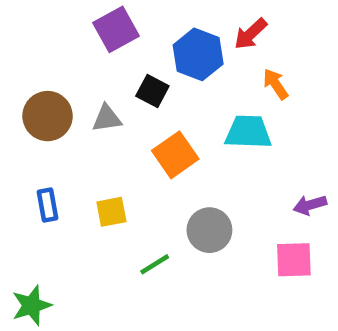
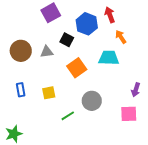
red arrow: (251, 34) -> (110, 15), turned 112
purple arrow: (310, 205) -> (136, 90), turned -56

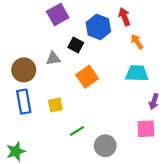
brown circle: (21, 51) -> (24, 70), moved
cyan trapezoid: (109, 58) -> (137, 73), moved
blue rectangle: (21, 90) -> (24, 102), size x1.5
gray circle: (92, 101) -> (105, 146), moved

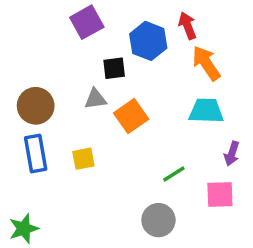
orange arrow: (137, 42) -> (206, 63), size x1.5
black square: (76, 45) -> (114, 68), turned -35
gray triangle: (53, 59) -> (95, 99), moved
green line: (77, 131) -> (174, 174), moved

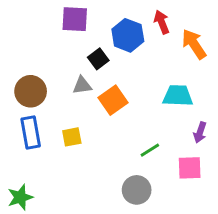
purple square: (87, 22) -> (75, 19), turned 32
orange arrow: (206, 63) -> (194, 44), moved
black square: (114, 68) -> (98, 59), turned -30

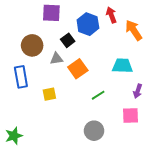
brown circle: (31, 91) -> (32, 45), moved
blue rectangle: (31, 133) -> (21, 77), moved
green line: (150, 150) -> (98, 95), moved

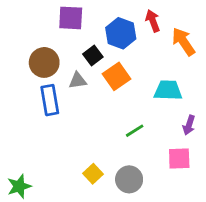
orange square: (78, 69) -> (117, 76), moved
blue rectangle: (21, 77) -> (50, 100), moved
yellow square: (49, 94) -> (93, 174), moved, turned -32

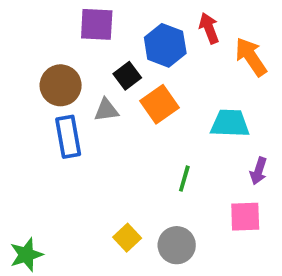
green line: (135, 131) -> (184, 179), turned -42

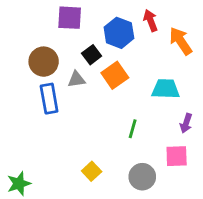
gray circle: (177, 245) -> (142, 177), moved

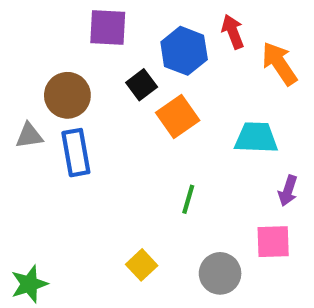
gray triangle: (76, 79) -> (29, 136), moved
green line: (133, 129) -> (188, 199), moved

